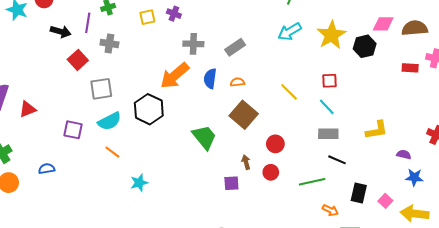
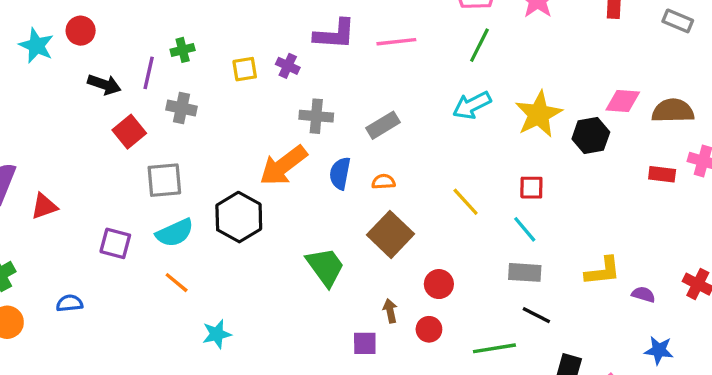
purple semicircle: (404, 155) -> (643, 294), moved

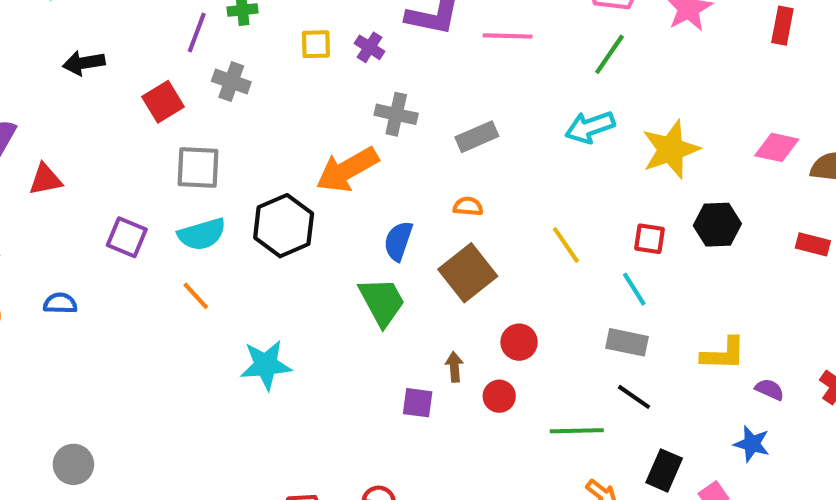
black arrow: (104, 84) -> (84, 63), moved, turned 144
black hexagon: (591, 135) -> (717, 225), moved
blue semicircle: (340, 173) -> (398, 241), moved
cyan star: (217, 334) -> (266, 365), moved, size x1.4
blue star: (659, 350) -> (752, 444), moved

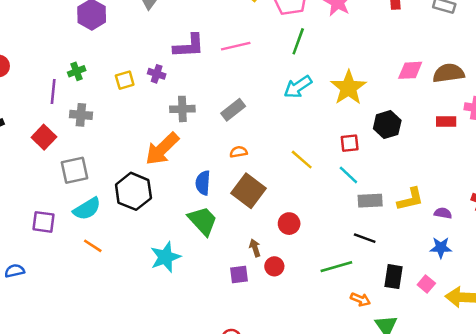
gray rectangle: (627, 342) -> (370, 201), moved
cyan star: (266, 365) -> (165, 257), moved
red circle: (499, 396) -> (274, 266), moved

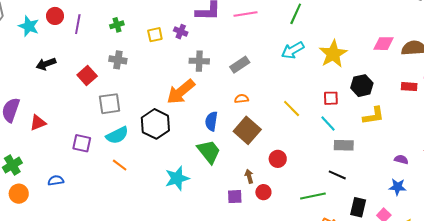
purple line: (53, 91) -> (78, 24), moved
yellow L-shape: (410, 199) -> (373, 116), moved

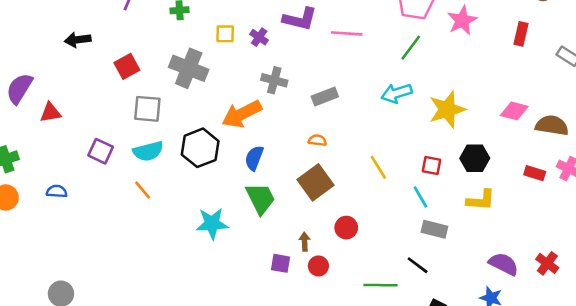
gray cross: (118, 60) -> (189, 68), moved, size x1.6
blue semicircle: (211, 121) -> (254, 158), moved
purple semicircle: (401, 160) -> (504, 264), size x1.6

